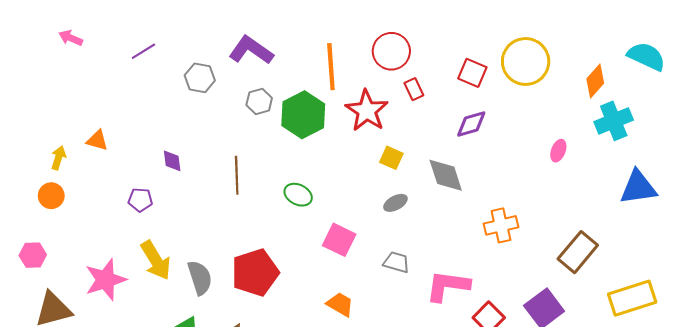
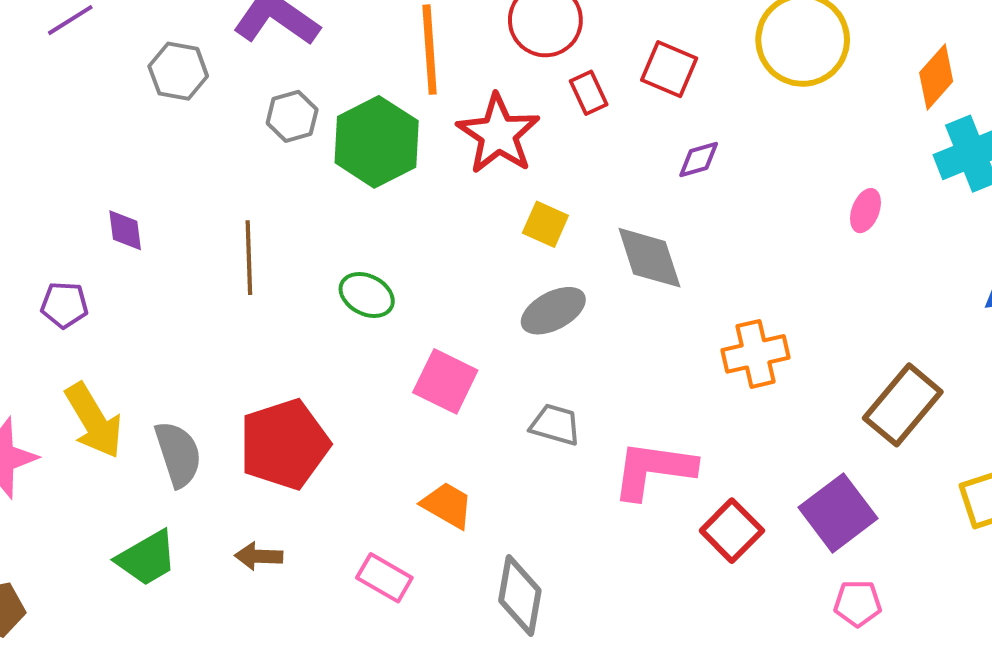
red square: (472, 73) -> (669, 69), moved
purple diamond: (471, 124) -> (699, 160), size x0.7
gray ellipse: (395, 203) -> (553, 311), size x1.4

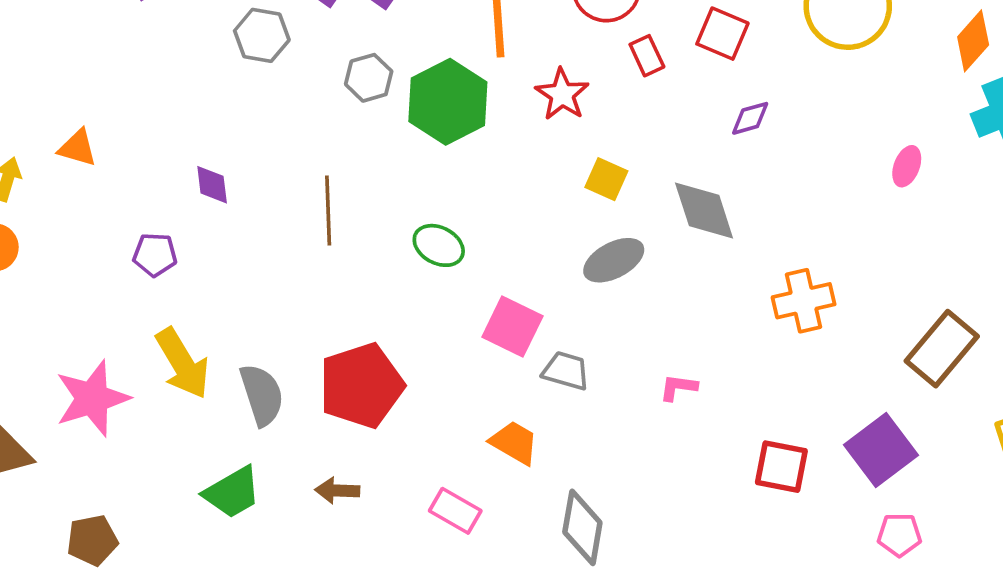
red star: (498, 134) -> (562, 94), size x0.7
gray trapezoid: (555, 425) -> (566, 371), moved
pink L-shape: (653, 470) -> (678, 387), moved, size x0.5
red square: (732, 531) -> (781, 467), turned -34

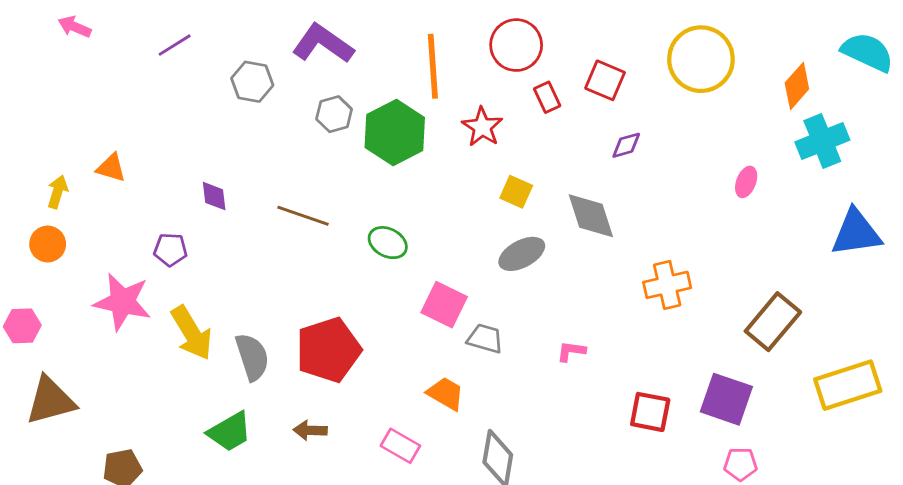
brown line: (328, 210) -> (303, 216), turned -69
pink star: (92, 398) -> (122, 302), moved, turned 30
purple square: (881, 450) -> (726, 399), turned -34

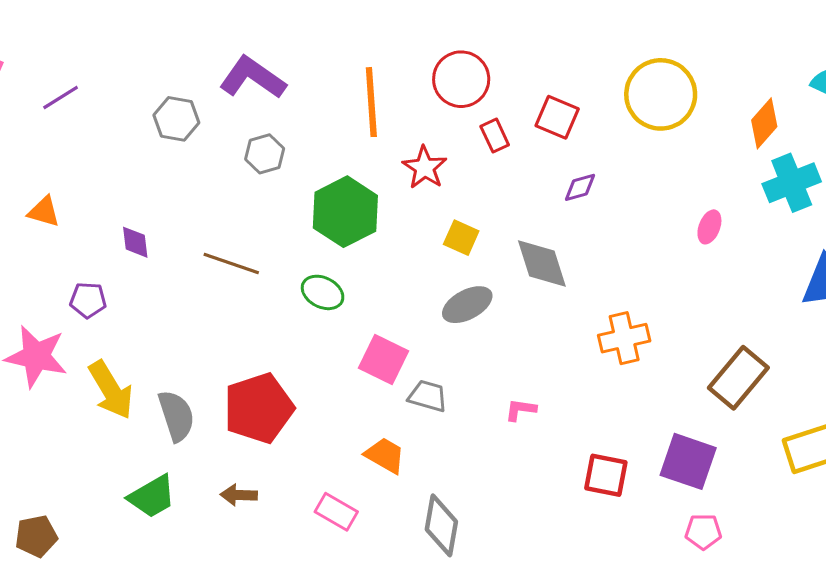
purple line: (175, 45) -> (61, 97), moved
green hexagon: (395, 133) -> (345, 212), moved
orange triangle: (111, 168) -> (44, 212), moved

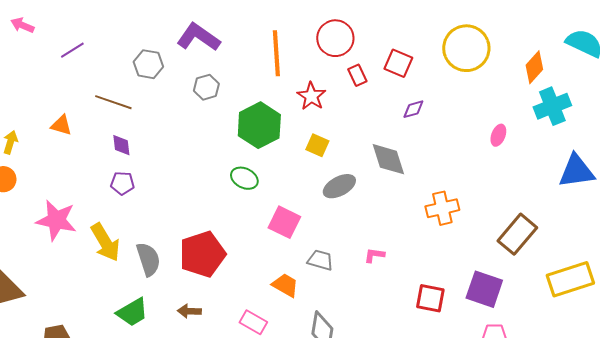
yellow square: (461, 238) -> (317, 145), moved
brown line: (231, 263) -> (113, 102), moved
purple pentagon: (88, 300) -> (122, 183), moved
gray trapezoid: (428, 396) -> (320, 260), moved

